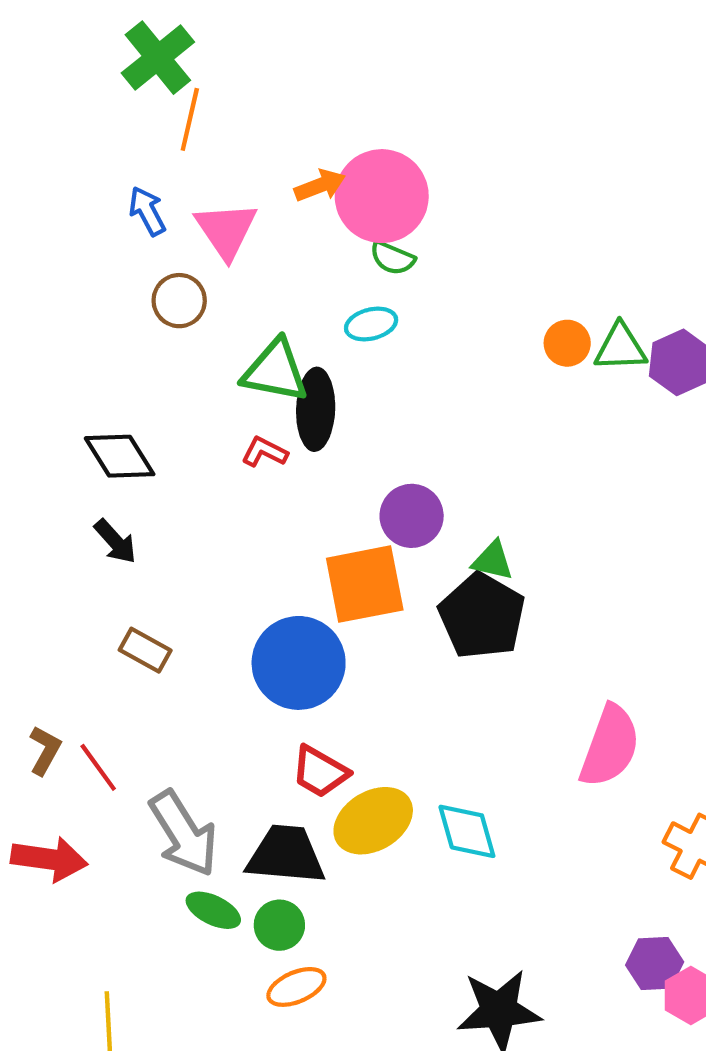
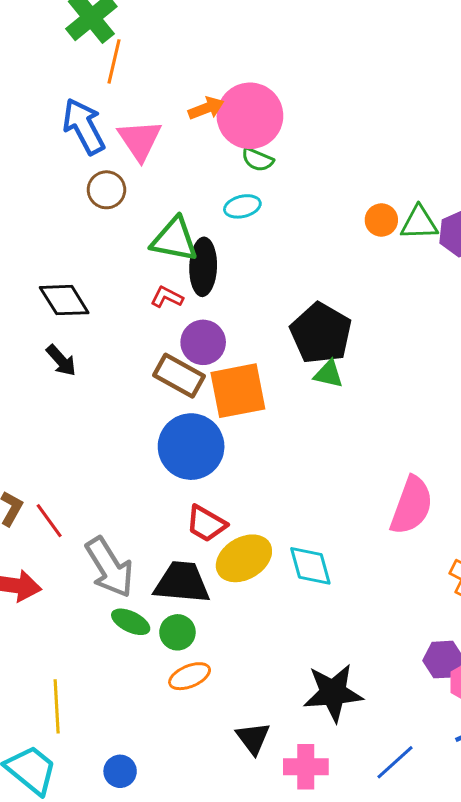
blue arrow: (147, 211) -> (84, 126), size x1.6
purple circle: (412, 516) -> (203, 342), moved
black pentagon: (482, 616) -> (321, 333), moved
brown rectangle: (145, 650) -> (179, 376), moved, size x1.4

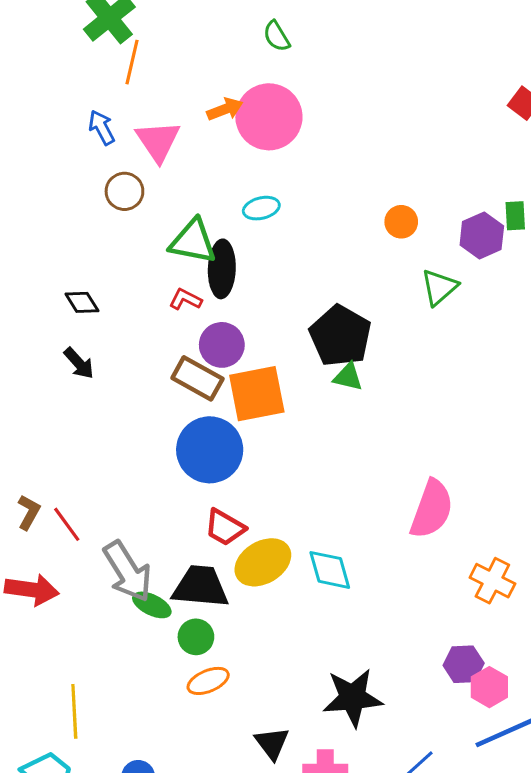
blue arrow: (84, 126) -> (102, 127), size x0.6
green semicircle: (258, 160) -> (277, 36), moved, turned 36
green triangle: (419, 223) -> (439, 287), moved, turned -39
black diamond: (64, 300) -> (82, 302), size x0.7
green ellipse: (131, 622) -> (152, 605), moved

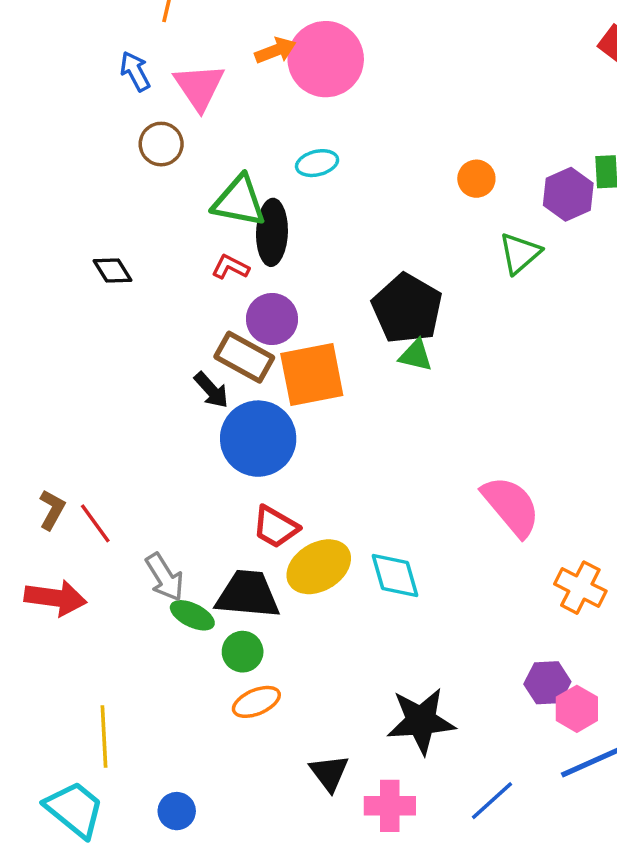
black arrow: (79, 363) -> (211, 390), moved
pink semicircle: (432, 509) -> (511, 506), turned -60
gray arrow: (128, 571) -> (165, 577), size x0.7

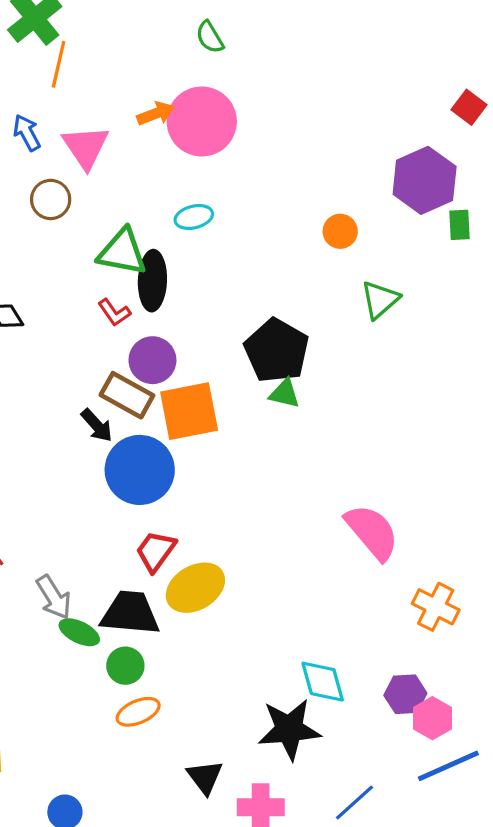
purple hexagon: (568, 194) -> (425, 180), moved, size x1.4
red L-shape: (230, 267) -> (114, 312), turned -152
red trapezoid: (275, 527) -> (156, 551), turned 96
cyan diamond: (395, 575) -> (323, 682), moved

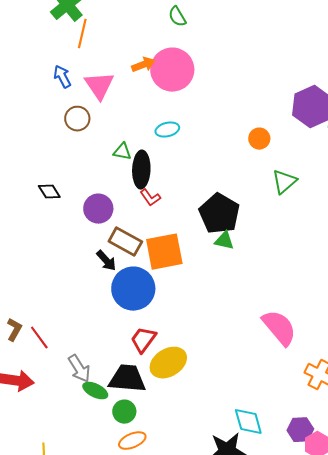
green triangle: (122, 252) -> (122, 152), size x0.6
red L-shape: (114, 312) -> (150, 198), moved
purple circle: (152, 360) -> (98, 209), moved

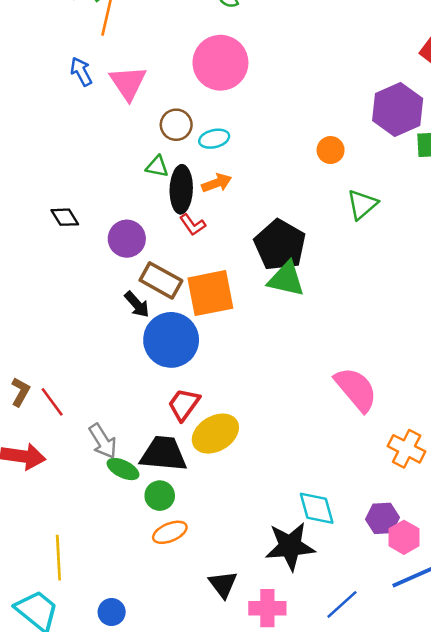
orange arrow: (143, 65) -> (217, 183), moved
brown circle: (77, 119) -> (176, 125), moved
green triangle: (224, 241) -> (286, 279), size x1.5

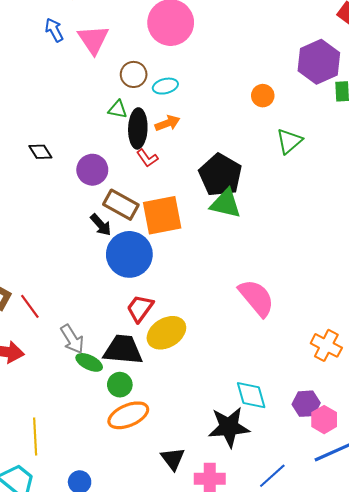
pink semicircle: (356, 389) -> (256, 298), moved
orange ellipse: (170, 532) -> (128, 415), size x1.4

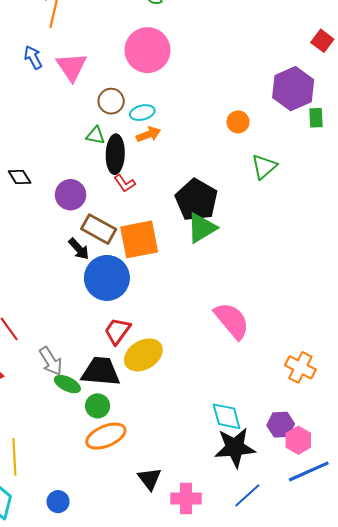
orange arrow: (167, 123) -> (149, 134), moved
green triangle: (226, 204) -> (202, 228), turned -44
black star: (229, 427) -> (235, 448), moved

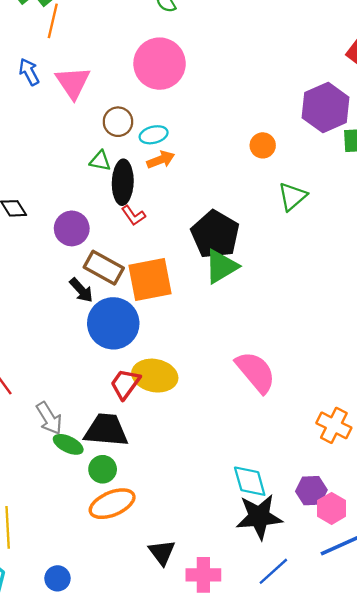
yellow ellipse: (143, 355) -> (155, 376), moved, turned 42

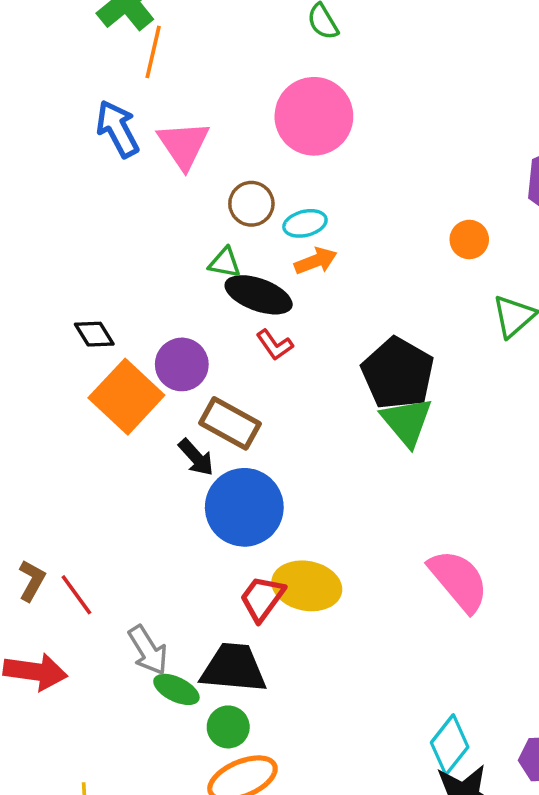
blue arrow: (29, 72) -> (117, 129), size x1.4
black ellipse: (123, 182) -> (259, 295), turned -72
green triangle: (221, 266) -> (407, 422), turned -39
orange square: (150, 279) -> (126, 397), moved, turned -36
cyan diamond: (250, 481) -> (450, 745), turned 54

